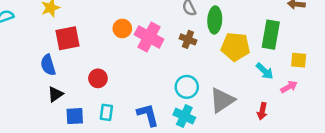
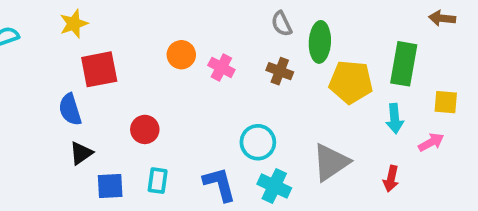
pink cross: (149, 37) -> (221, 67), size x0.6
cyan arrow: (265, 71) -> (395, 119), turned 42
cyan circle: (187, 87) -> (258, 142), moved

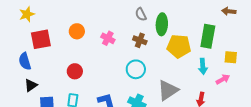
orange circle: (181, 55) -> (77, 31), moved
red circle: (145, 129) -> (75, 71), moved
cyan circle: (258, 142) -> (136, 69), moved

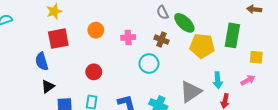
yellow star: (27, 14) -> (54, 11), moved
green ellipse: (162, 24) -> (184, 23), turned -50
pink cross: (108, 38) -> (128, 37), turned -32
cyan arrow: (203, 66) -> (218, 80), moved
cyan circle: (136, 69) -> (149, 64), moved

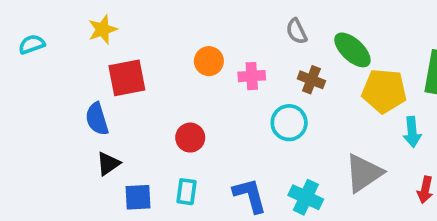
yellow star: (54, 11) -> (103, 29), moved
gray semicircle: (163, 12) -> (297, 31), moved
orange circle: (96, 30) -> (209, 61), moved
cyan arrow: (218, 80) -> (412, 132), moved

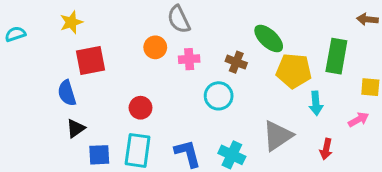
gray semicircle: (297, 31) -> (179, 19), moved, size x1.4
cyan rectangle: (186, 192) -> (138, 150), size x1.6

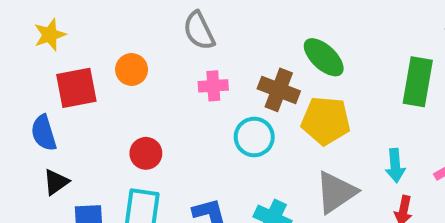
orange circle: (155, 47) -> (132, 70), moved
brown cross: (236, 62) -> (279, 90), size x1.4
yellow pentagon: (294, 71) -> (326, 121), moved
cyan arrow: (316, 103) -> (395, 166), moved

